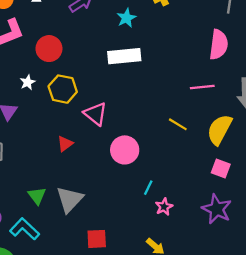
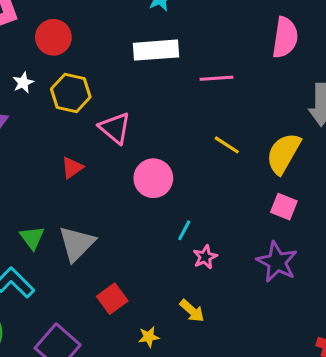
pink line: (202, 87) -> (217, 78), moved
red square: (97, 239) -> (112, 299), turned -35

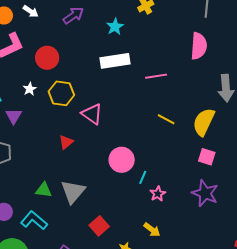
pink circle: (153, 178) -> (122, 160), moved
green triangle: (32, 238) -> (44, 190), turned -42

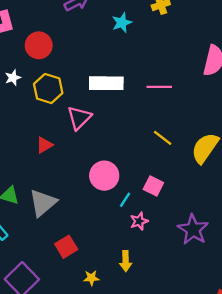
white rectangle: (115, 61) -> (106, 83), moved
pink triangle: (92, 114) -> (79, 118), turned 30
pink square: (207, 157) -> (153, 186), moved
yellow arrow: (152, 230) -> (126, 261), turned 42

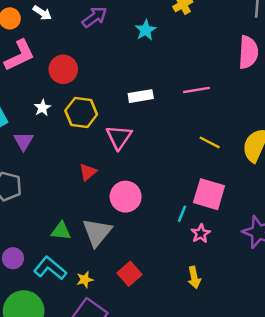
white rectangle: (106, 83) -> (141, 96), size x0.7
pink circle: (104, 176) -> (126, 197), moved
pink square: (153, 186) -> (209, 194), size x1.5
yellow star: (91, 278) -> (85, 280), moved

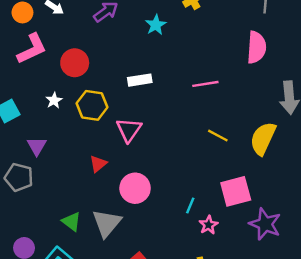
white rectangle: (141, 96) -> (140, 80), moved
purple triangle: (23, 141) -> (37, 146), moved
pink square: (209, 194) -> (236, 191), moved, turned -32
green triangle: (61, 231) -> (71, 222), turned 30

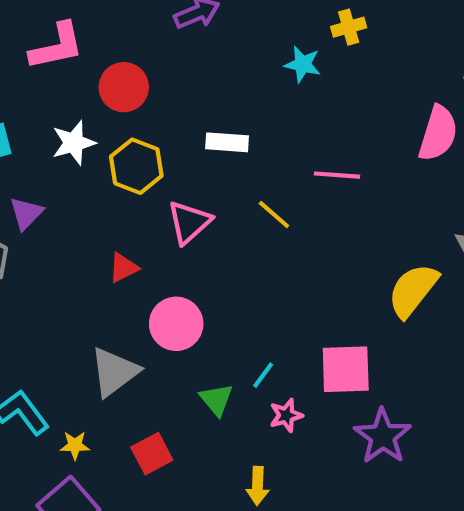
cyan star: (156, 25) -> (303, 64), moved, turned 30
white star: (54, 100) -> (74, 143), size x1.5
yellow line: (218, 136) -> (274, 215), moved
green triangle: (71, 222) -> (216, 400), moved

